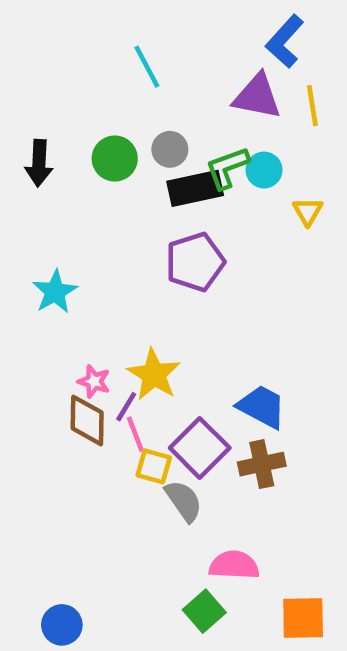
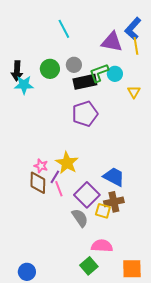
blue L-shape: (285, 41) -> (133, 29), moved
cyan star: (55, 292) -> (24, 85), moved, turned 30
yellow square: (154, 466) -> (103, 211), moved

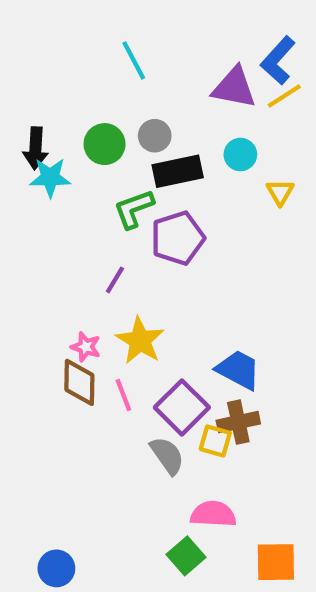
yellow line: (136, 46) -> (284, 96), turned 66
green L-shape: (99, 73) -> (134, 209), moved
purple line: (55, 177) -> (115, 280), moved

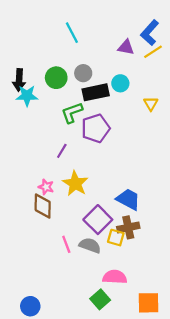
purple triangle: (234, 88) -> (126, 47), size x0.7
cyan circle: (240, 155) -> (120, 83), moved
pink line: (123, 395) -> (66, 244), moved
gray semicircle: (167, 456) -> (90, 245), turned -35

